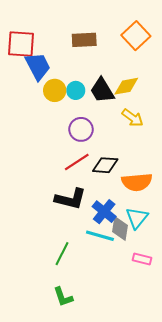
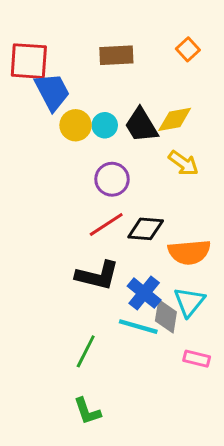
orange square: (136, 36) -> (188, 49), size x0.6

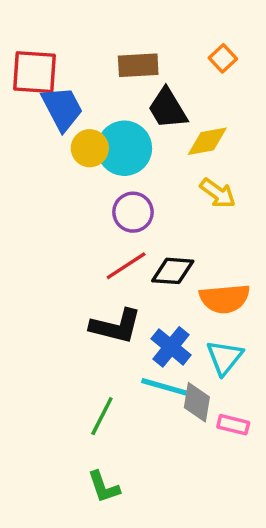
cyan circle: (105, 125) -> (124, 148), size x1.8
black trapezoid: (141, 125) -> (168, 108), moved
gray diamond: (166, 316) -> (197, 402), moved

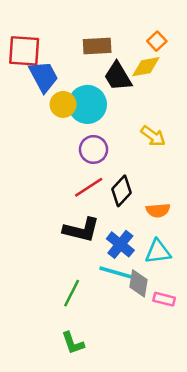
yellow diamond: (207, 141) -> (146, 67), moved
black diamond: (173, 271) -> (121, 191), turned -52
orange semicircle: (225, 299) -> (158, 210), size x0.7
cyan triangle: (225, 357) -> (158, 252), turned 44

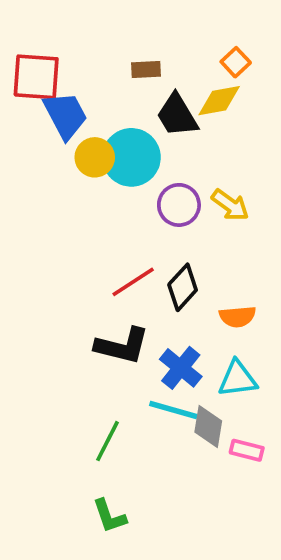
brown rectangle: (97, 46) -> (146, 69), size x0.7
purple circle: (94, 149) -> (179, 205), moved

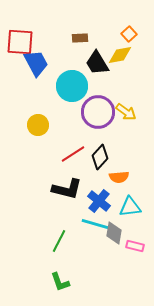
yellow circle: (95, 157) -> (38, 125), moved
purple circle: (179, 205) -> (98, 112), size x1.4
orange semicircle: (238, 317) -> (119, 177), moved

